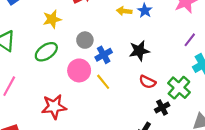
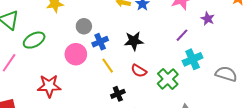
green ellipse: (46, 52) -> (34, 40), moved
yellow line: (103, 82) -> (108, 66), moved
black cross: (162, 107) -> (118, 94), moved

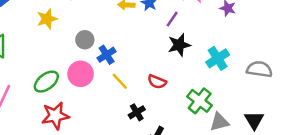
purple line: (182, 35) -> (172, 19), moved
green ellipse: (34, 40) -> (46, 82), moved
black star: (134, 41) -> (179, 45), moved
green cross: (168, 79) -> (200, 101), moved

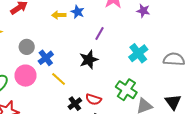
purple line: (172, 19) -> (99, 33), moved
black star: (179, 45) -> (89, 60), moved
red semicircle: (157, 82) -> (93, 99), moved

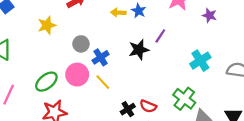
black star: (89, 60) -> (139, 50), moved
yellow line: (59, 79) -> (103, 82), moved

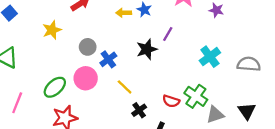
yellow line: (103, 82) -> (125, 87), moved
red semicircle: (148, 106) -> (171, 101), moved

